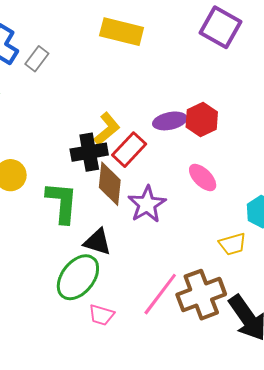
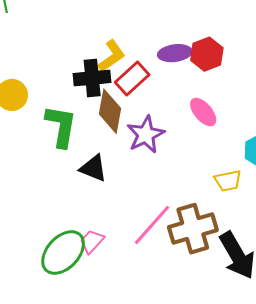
green ellipse: (78, 277) -> (63, 253), moved
pink trapezoid: (101, 315) -> (92, 241), turned 112

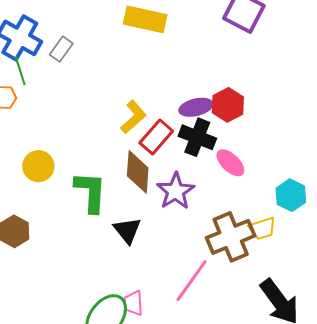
black cross: (92, 78) -> (197, 137), moved, turned 33
black triangle: (93, 168) -> (127, 230), turned 36
brown cross: (193, 229) -> (231, 237), moved
pink trapezoid: (92, 241) -> (133, 303), turned -40

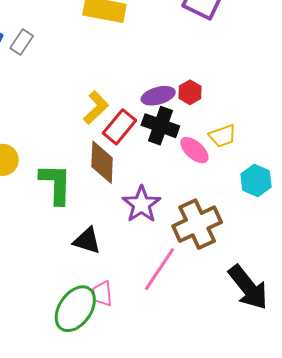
red hexagon: (228, 105) -> (190, 92), size x0.7
purple star: (176, 191) -> (141, 204), moved
yellow trapezoid: (262, 228) -> (222, 136), moved
black triangle: (127, 230) -> (87, 241), moved, turned -32

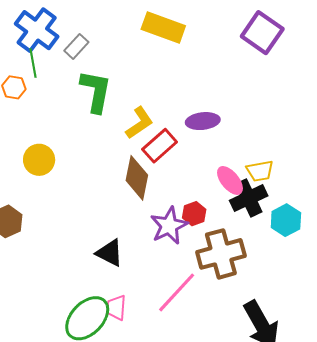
red hexagon: (190, 92) -> (194, 214), moved
black cross: (160, 126) -> (249, 198), moved, turned 36
green L-shape: (56, 184) -> (96, 91), moved

